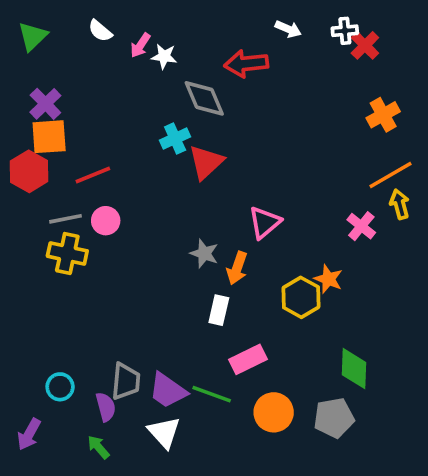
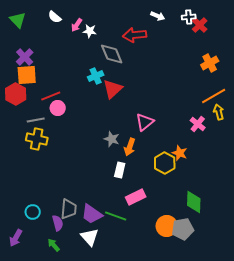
green triangle: (33, 36) -> (18, 20), turned -30
pink circle: (106, 221) -> (58, 108), moved
orange circle: (274, 412) -> (167, 226), moved

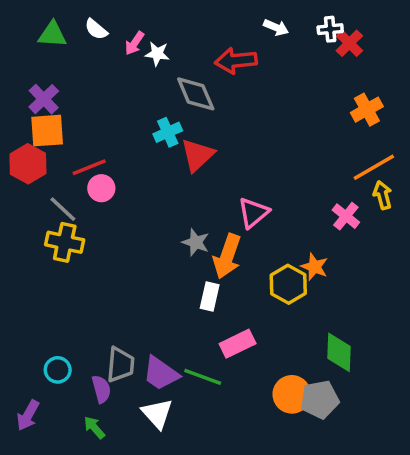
green triangle: (18, 20) -> (52, 34), moved, turned -42
gray line: (36, 120) -> (63, 209), turned 54
orange arrow: (130, 147) -> (227, 256), size x1.4

